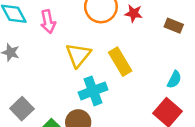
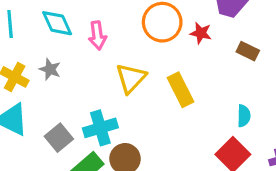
cyan semicircle: (174, 80) -> (244, 116), turned -30
cyan cross: (93, 91) -> (100, 128), moved

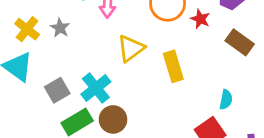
brown rectangle: (248, 51) -> (240, 42), size x1.4
cyan cross: (100, 128) -> (96, 88), turned -32

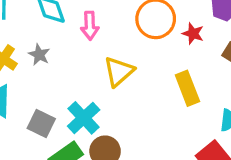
yellow rectangle: (173, 66) -> (187, 88), moved
gray square: (57, 90) -> (41, 124), turned -30

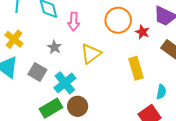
gray star: (39, 55) -> (54, 47), moved
gray square: (41, 124) -> (37, 72), moved

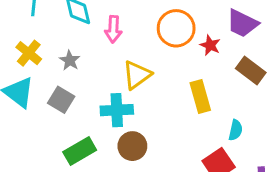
gray star: (54, 47) -> (70, 60), moved
cyan cross: (65, 83) -> (117, 110), moved, turned 35
brown circle: (78, 106) -> (132, 146), moved

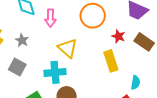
red star: (210, 45) -> (118, 36), moved
yellow triangle: (137, 75) -> (68, 48), turned -40

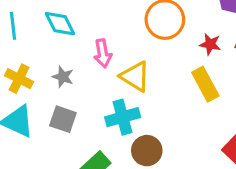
pink arrow: (50, 18) -> (103, 53), moved

